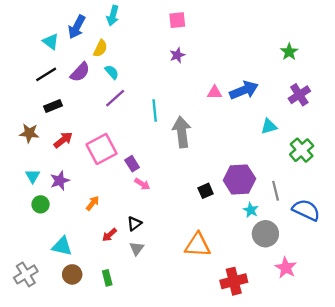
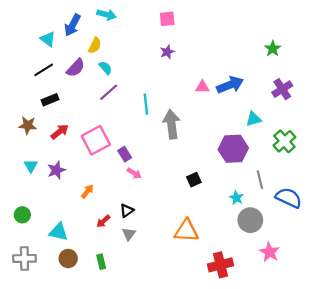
cyan arrow: (113, 16) -> (106, 15), turned -90
purple hexagon: (239, 179) -> (233, 149), moved
green circle: (41, 204) -> (22, 215), moved
gray cross: (26, 274) -> (24, 258), turned 30

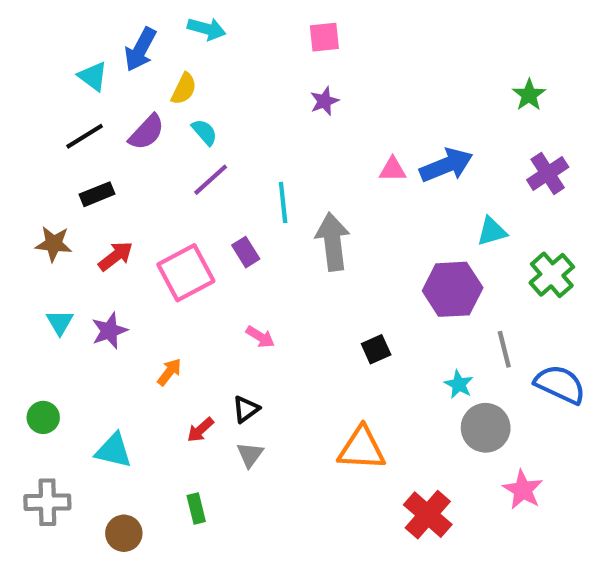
purple rectangle: (125, 154) -> (246, 252), moved
brown circle: (68, 258) -> (124, 533), moved
red cross: (220, 265) -> (428, 515), turned -35

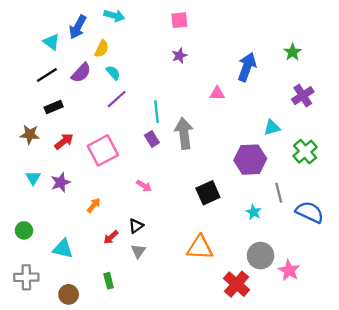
blue arrow: (446, 165) -> (247, 67), moved, turned -48
purple rectangle: (246, 252) -> (152, 139), moved
black square: (376, 349) -> (208, 193), size x1.5
gray circle: (486, 428) -> (261, 256), moved

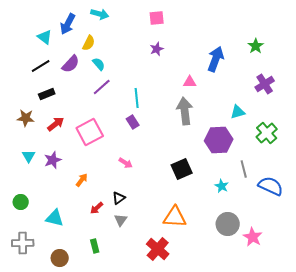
gray arrow: (184, 133) -> (185, 111), moved
red cross: (237, 284) -> (158, 249), moved

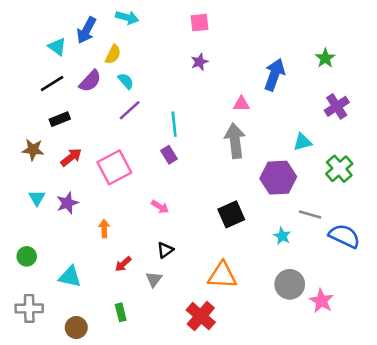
gray line: (244, 169) -> (310, 214), turned -60
orange arrow: (82, 180) -> (104, 228), turned -40
black triangle: (119, 198) -> (165, 250), moved

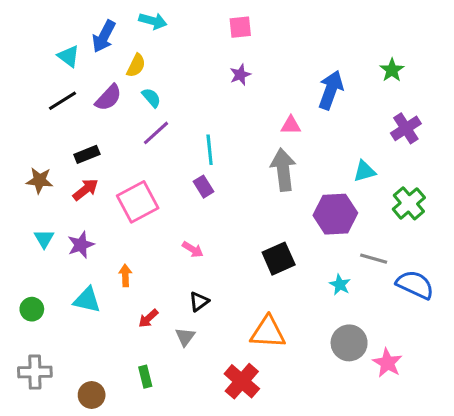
black rectangle: (60, 119) -> (87, 154), moved
cyan triangle: (70, 277) -> (87, 300), moved

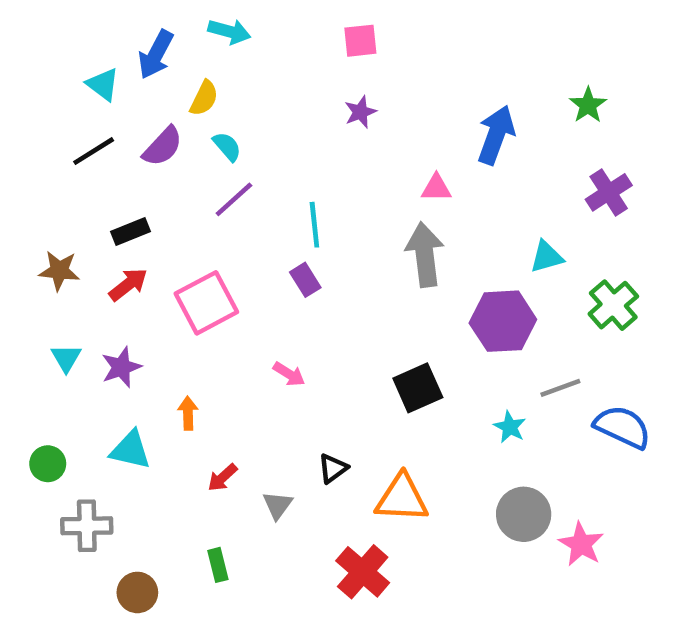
gray line: (374, 259) -> (560, 388), turned -36
black triangle: (199, 302) -> (333, 468), moved
gray cross: (35, 372) -> (87, 526), moved

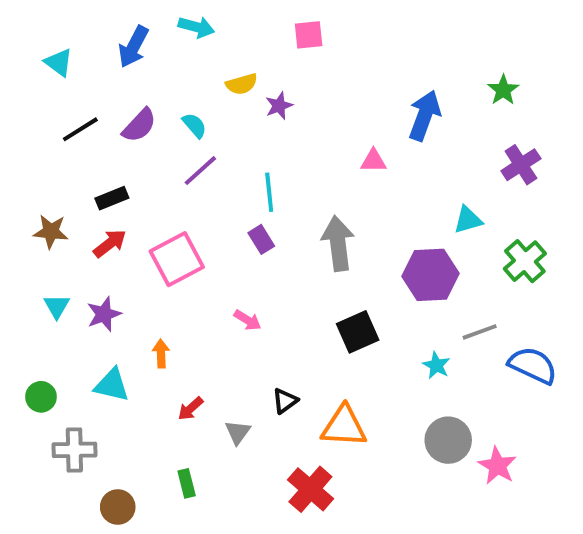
cyan triangle: (103, 84) -> (59, 62), moved
yellow semicircle: (204, 98) -> (242, 84), moved, turned 48
purple star: (360, 112) -> (279, 106), moved
gray arrow: (425, 255) -> (338, 243), moved

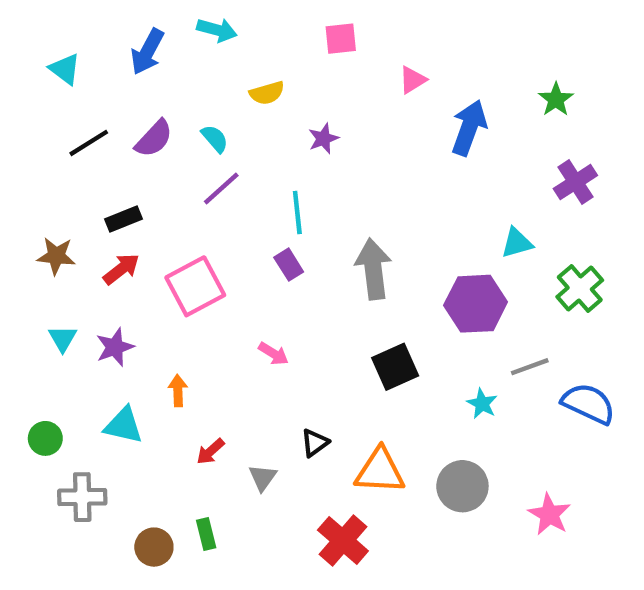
purple star: (279, 106) -> (323, 139), moved
pink triangle: (373, 161) -> (412, 80), moved, turned -32
gray circle: (448, 440) -> (462, 486), moved
brown circle: (118, 507) -> (154, 547), moved

